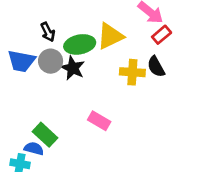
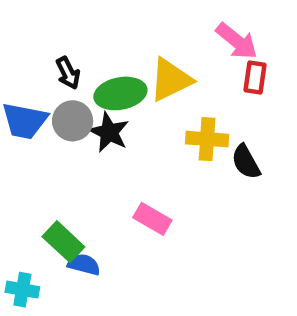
red rectangle: (162, 35) -> (255, 78), turned -42
black semicircle: (156, 67) -> (246, 162), moved
blue semicircle: (34, 149) -> (84, 264), moved

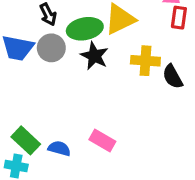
black star: (109, 132) -> (94, 56), moved
pink rectangle: (152, 219) -> (102, 140), moved
green rectangle: (63, 242) -> (26, 140), moved

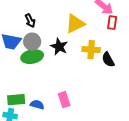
green ellipse: (85, 29) -> (32, 57), moved
green rectangle: (26, 140) -> (16, 100), turned -48
pink rectangle: (102, 140) -> (64, 100), turned 42

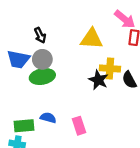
yellow triangle: (75, 24) -> (92, 39), turned 30
black star: (59, 47) -> (98, 80), moved
blue semicircle: (37, 105) -> (48, 118), moved

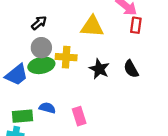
black arrow: (40, 35) -> (39, 23), turned -105
blue trapezoid: (18, 59) -> (17, 75), moved, turned -50
yellow cross: (110, 68) -> (66, 57), moved

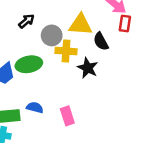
gray circle: (41, 48) -> (52, 35), moved
yellow cross: (66, 57) -> (66, 51), moved
black semicircle: (131, 69) -> (101, 41), moved

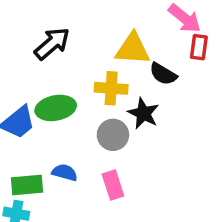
black arrow: (26, 21) -> (52, 44), size x1.5
gray circle: (52, 35) -> (113, 135), moved
black semicircle: (101, 41) -> (163, 74), turned -30

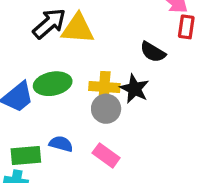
yellow triangle: (133, 49) -> (78, 29), moved
yellow cross: (111, 88) -> (104, 87), moved
pink rectangle: (113, 185) -> (106, 155), turned -36

